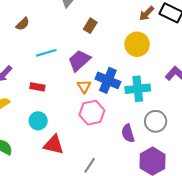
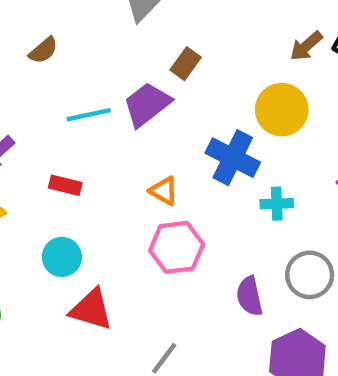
purple trapezoid: (79, 60) -> (147, 104), moved
blue cross: (108, 80) -> (233, 158), moved
orange triangle: (84, 86) -> (164, 191), turned -32
cyan cross: (138, 89) -> (277, 204), size x0.6

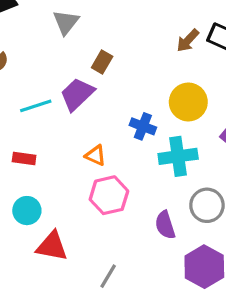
yellow circle: (282, 110) -> (188, 102), moved
blue cross: (233, 158) -> (143, 126), size x0.7
cyan cross: (277, 204) -> (178, 156), size x1.6

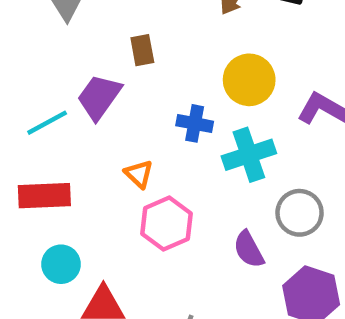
brown rectangle: (102, 62) -> (142, 50), moved, turned -30
orange triangle: (96, 155) -> (139, 174), turned 30
red rectangle: (24, 159) -> (44, 196), size x1.6

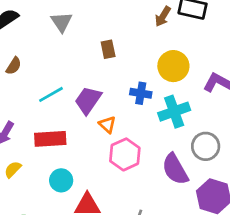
purple trapezoid: (99, 97) -> (88, 100), moved
purple semicircle: (249, 249) -> (175, 169), size x1.4

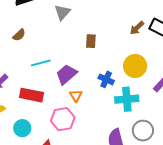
pink hexagon: (125, 154) -> (63, 119), moved
cyan circle: (61, 180) -> (22, 128), moved

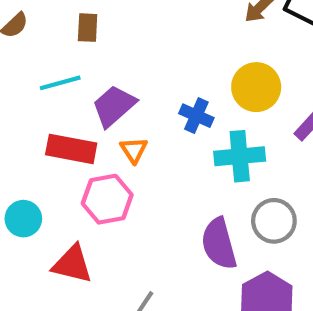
brown rectangle: (91, 41) -> (88, 28), moved
red rectangle: (32, 95) -> (71, 149), moved

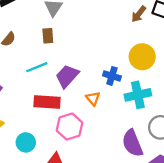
orange triangle: (134, 150) -> (93, 98), moved

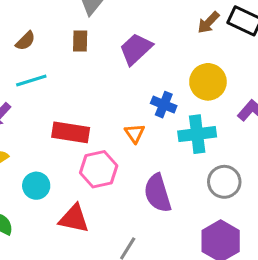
cyan line: (37, 67) -> (31, 80), moved
purple trapezoid: (67, 76) -> (136, 49), moved
purple semicircle: (132, 143) -> (158, 193), moved

